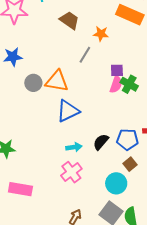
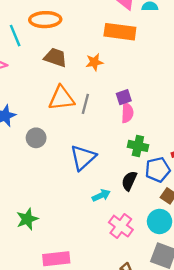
gray line: (85, 55) -> (85, 104), moved
orange triangle: (57, 81) -> (61, 98), moved
green cross: (129, 84) -> (138, 146), moved
pink cross: (71, 172) -> (121, 226), moved

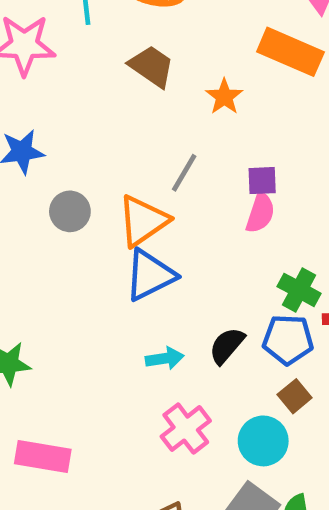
orange star: (94, 62) -> (224, 97), turned 30
orange triangle: (61, 98) -> (143, 221), moved, turned -44
green cross: (138, 146) -> (299, 290), moved

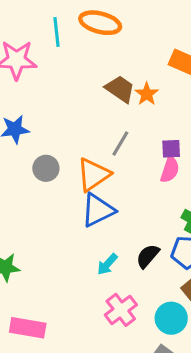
brown trapezoid: (152, 66) -> (120, 89), moved
cyan arrow: (165, 358) -> (107, 264), turned 140

